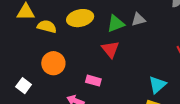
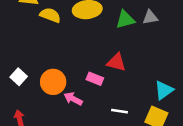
red triangle: (110, 49) -> (116, 62), moved, turned -42
orange circle: (53, 63) -> (53, 82), moved

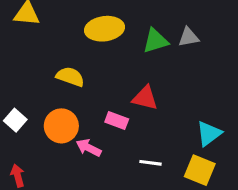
yellow semicircle: (50, 15) -> (70, 77), moved

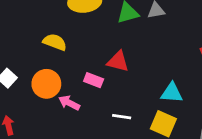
cyan triangle: (209, 134) -> (172, 93), turned 40

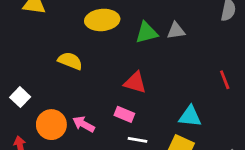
pink rectangle: (94, 80) -> (124, 114), moved
orange circle: (46, 84) -> (51, 125), moved

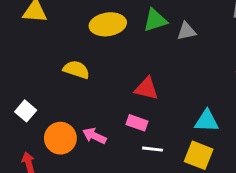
green triangle: (147, 33) -> (155, 20), moved

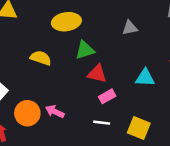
green triangle: (155, 20) -> (85, 50), moved
cyan triangle: (207, 121) -> (145, 78), moved
pink rectangle: (137, 123) -> (107, 96), moved, turned -49

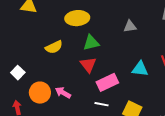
yellow semicircle: (41, 58) -> (54, 47), turned 132
red triangle: (97, 74) -> (88, 65), moved, turned 36
pink rectangle: (107, 96) -> (107, 82), size x1.5

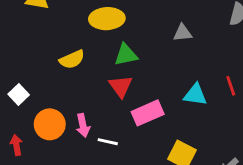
pink arrow: (63, 93) -> (83, 125), turned -133
white line: (101, 104) -> (108, 142), moved

